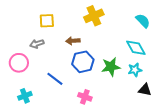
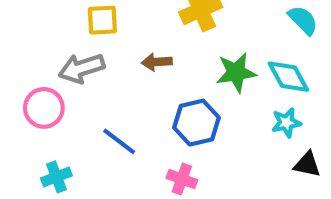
gray arrow: (37, 44) -> (82, 68), size x1.5
blue hexagon: (83, 62) -> (196, 123), moved
green star: (111, 67) -> (236, 72), moved

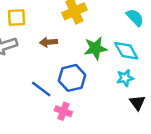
blue line: (119, 141) -> (41, 89), moved
black triangle: (307, 164) -> (137, 103), turned 42

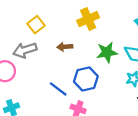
yellow square: (16, 17) -> (36, 25), turned -35

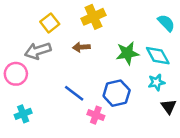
yellow cross: (88, 19) -> (93, 17), moved
blue hexagon: (86, 79) -> (117, 93), moved

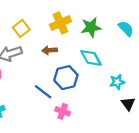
green star: (127, 53) -> (91, 27), moved
cyan diamond: (158, 56) -> (91, 58), moved
blue hexagon: (117, 93) -> (66, 78), moved

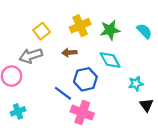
pink cross: (63, 111) -> (82, 112), size x1.5

